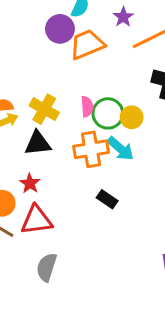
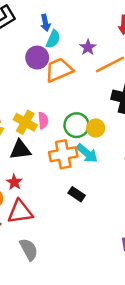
pink semicircle: (87, 107) -> (43, 120), moved
gray semicircle: (47, 267) -> (29, 249), turned 135

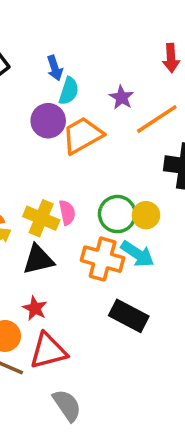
orange cross: (63, 154) -> (103, 259), turned 32
black rectangle: (77, 194) -> (129, 316), size x1.5

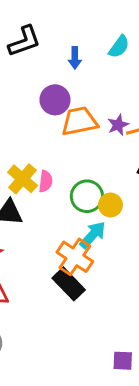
cyan semicircle: (69, 91) -> (119, 47), moved
purple star: (121, 97) -> (118, 125), moved
cyan arrow: (137, 254) -> (93, 235), turned -100
orange cross: (103, 259) -> (75, 257), moved

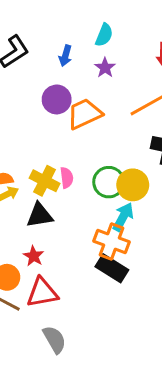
blue arrow: (75, 58) -> (65, 56), turned 30
purple star: (118, 125) -> (105, 68), moved
yellow circle: (110, 205) -> (133, 185), size x1.4

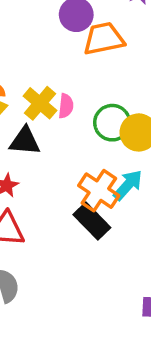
cyan arrow: (123, 217) -> (128, 185), moved

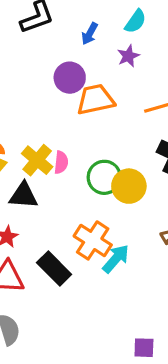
cyan arrow: (128, 185) -> (116, 259), moved
black rectangle: (92, 221) -> (54, 268), moved

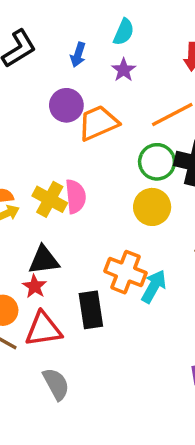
pink semicircle: (61, 162) -> (76, 196), size x1.4
green circle: (104, 177) -> (157, 162), moved
black triangle: (23, 195) -> (44, 260), moved
black rectangle: (54, 268) -> (91, 310), turned 48

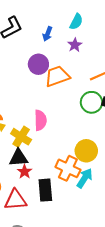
yellow cross: (50, 199) -> (21, 137), moved
yellow circle: (152, 207) -> (86, 151), moved
red star: (35, 286) -> (25, 172), moved

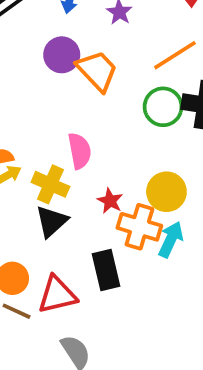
orange trapezoid: (57, 76) -> (97, 71), turned 75
black triangle: (19, 158) -> (51, 221), turned -30
red star: (25, 172) -> (110, 201), moved

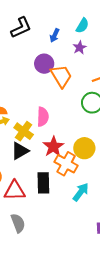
red star: (110, 201) -> (53, 147), size x1.5
cyan arrow: (171, 239) -> (81, 192), moved

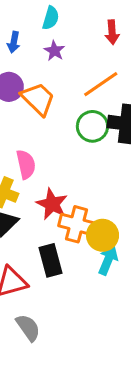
yellow circle: (84, 148) -> (103, 235), moved

